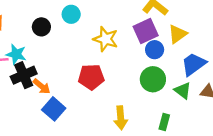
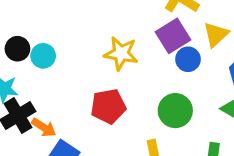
cyan circle: (71, 14) -> (43, 56), moved
black circle: (41, 27) -> (17, 49), moved
green circle: (153, 79) -> (175, 111), moved

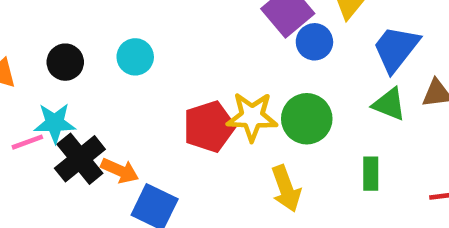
yellow star: (121, 53) -> (252, 117), moved
cyan circle: (43, 56) -> (135, 57), moved

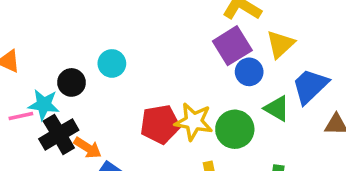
black circle: (65, 62) -> (72, 82), moved
green triangle: (389, 104) -> (277, 108), moved

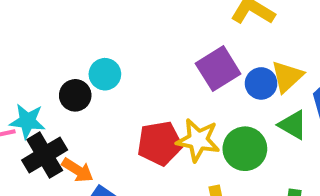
yellow triangle: (280, 44) -> (287, 77), moved
purple square: (232, 46) -> (218, 69), moved
black circle: (72, 82) -> (75, 95), moved

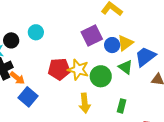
black circle: (75, 95) -> (11, 40), moved

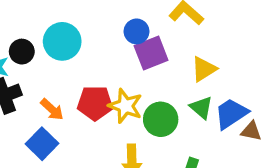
cyan circle: (36, 32) -> (62, 41), size x1.5
blue circle: (112, 45) -> (137, 31), moved
blue trapezoid: (145, 57) -> (231, 114), moved
orange arrow: (17, 78) -> (52, 110), moved

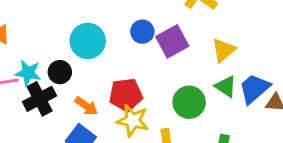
blue circle: (137, 31) -> (142, 32), moved
black circle: (22, 52) -> (60, 72), moved
yellow star: (125, 106) -> (133, 121), moved

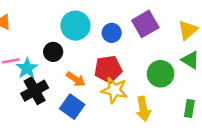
blue circle: (142, 32) -> (112, 33), moved
cyan star: (28, 73) -> (27, 68), moved, turned 30
black cross: (40, 99) -> (35, 91), moved

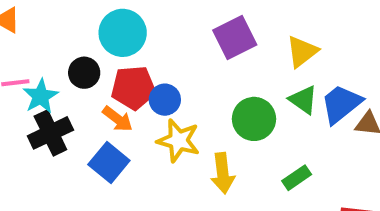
blue circle: (112, 33) -> (165, 100), moved
red pentagon: (108, 69) -> (133, 88), moved
green rectangle: (189, 109) -> (297, 178), turned 42

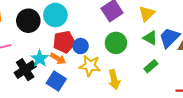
black circle: (84, 73) -> (28, 21), moved, size x1.5
cyan star: (41, 96) -> (40, 59), moved
green circle: (254, 119) -> (116, 43), moved
green rectangle: (297, 178) -> (151, 66), moved

